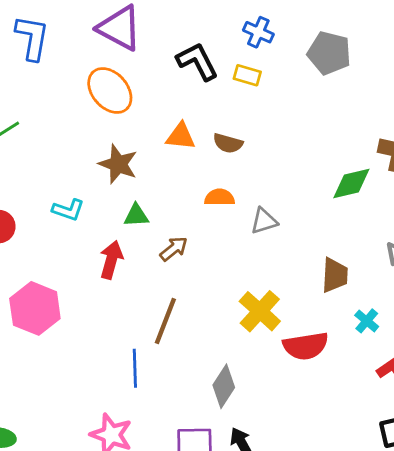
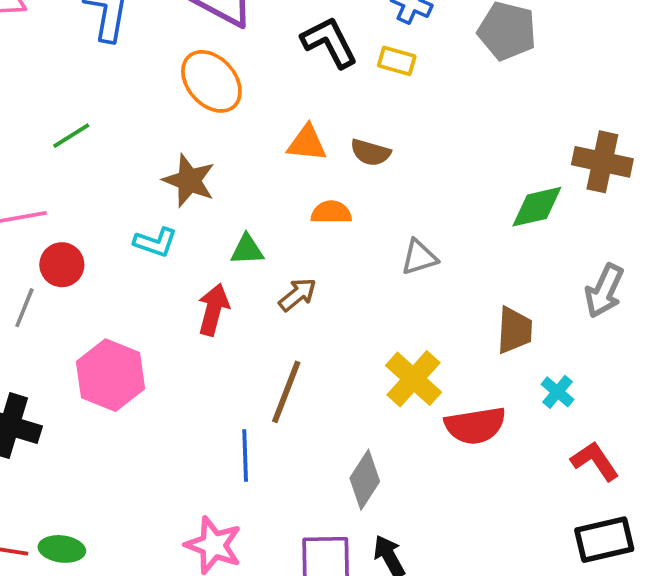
brown star: (118, 164) -> (189, 181), moved
orange semicircle: (220, 197) -> (331, 212), moved

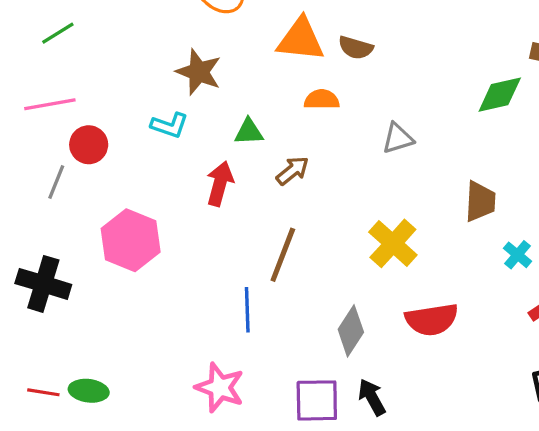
green line: (71, 136) -> (58, 33), moved
orange triangle: (307, 143) -> (301, 40), size x1.4
red semicircle: (475, 426) -> (432, 320), moved

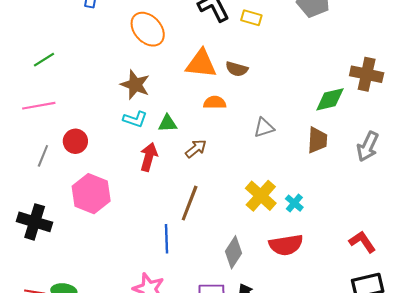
cyan L-shape: (170, 125) -> (135, 119), moved
red circle: (89, 145) -> (75, 141), moved
brown trapezoid: (480, 201) -> (317, 140), moved
cyan cross: (518, 255) -> (294, 203), moved

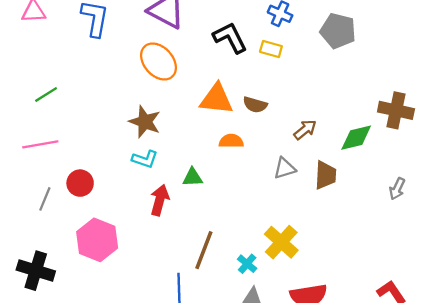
green triangle: (168, 123) -> (193, 177), moved
brown trapezoid: (317, 140) -> (326, 175), moved
gray arrow: (368, 146) -> (397, 189), size x0.7
brown arrow: (196, 149) -> (305, 130), moved
cyan cross: (294, 203) -> (247, 264), moved

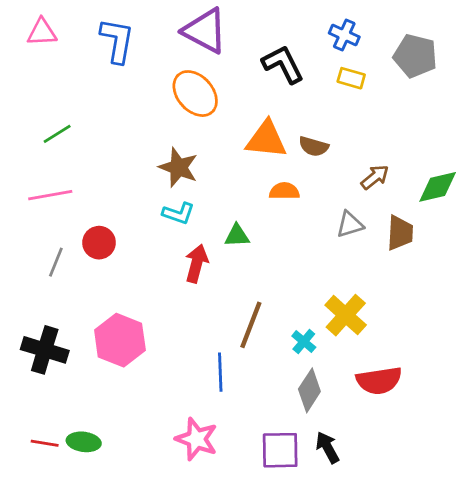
yellow rectangle: (271, 49) -> (351, 78), moved
pink hexagon: (97, 240) -> (120, 340), moved

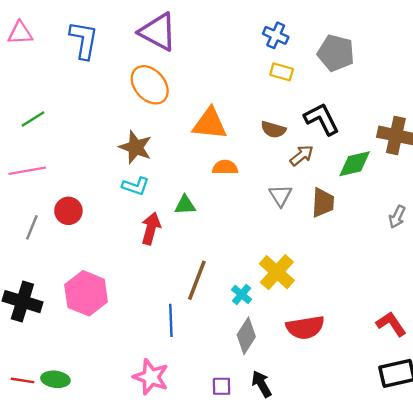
black L-shape: (283, 64) -> (322, 119), moved
brown semicircle: (314, 146) -> (273, 130), moved
gray triangle: (350, 224) -> (280, 196), turned -45
purple square: (280, 450) -> (222, 386), size x0.6

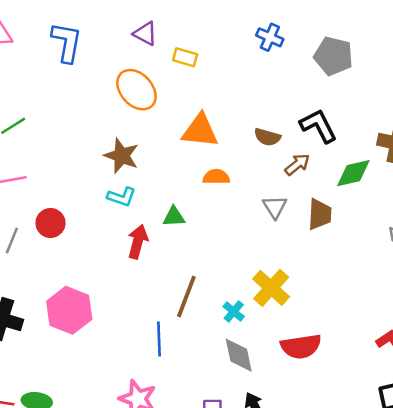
purple triangle: (158, 32) -> (145, 34), size x0.6
yellow rectangle: (282, 72) -> (185, 57), moved
gray diamond: (246, 336) -> (239, 355), turned -45

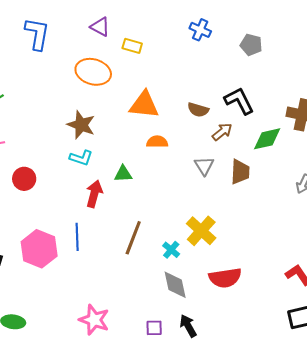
gray pentagon: (333, 56) -> (251, 45), size x0.7
orange ellipse: (136, 90) -> (93, 72), turned -32
blue line: (159, 339) -> (77, 237), moved

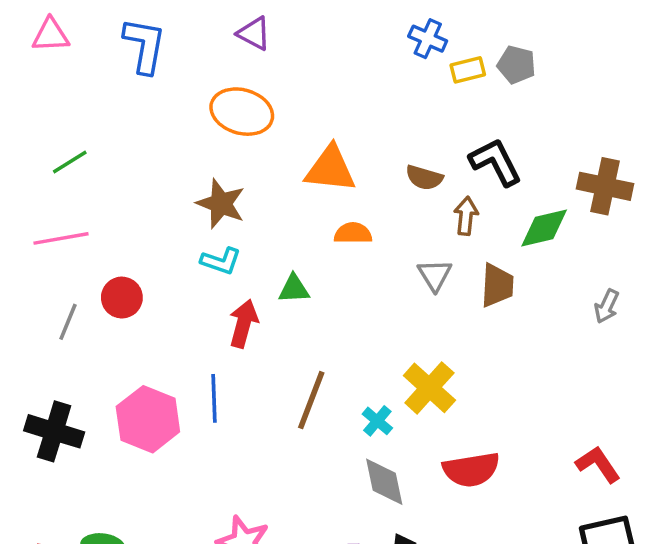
yellow rectangle: (132, 46) -> (468, 70), moved, turned -30
brown arrow: (222, 132) -> (466, 216), turned -45

